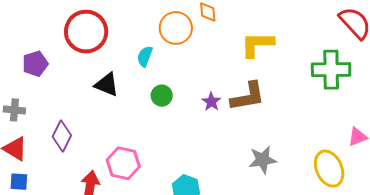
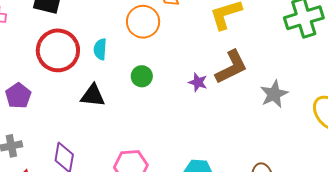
cyan semicircle: (145, 56) -> (100, 49), moved
green circle: (162, 96) -> (142, 76), moved
gray star: (263, 160) -> (274, 94), moved

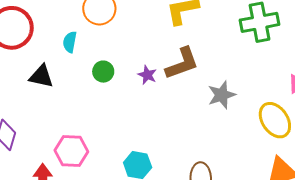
cyan semicircle: (100, 49) -> (70, 42), moved
green circle: (142, 76) -> (103, 72), moved

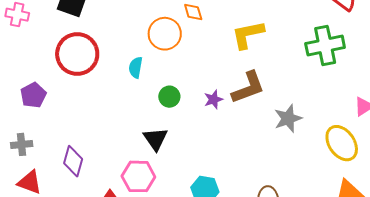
purple star: (147, 75) -> (213, 99), turned 30
black triangle: (41, 76) -> (155, 139), moved, turned 44

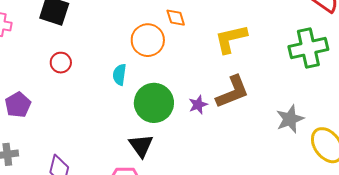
red circle: (77, 54) -> (61, 63), size x0.5
green circle: (169, 97) -> (154, 103), size x1.8
gray star: (288, 119) -> (290, 119), moved

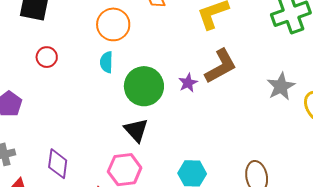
orange circle: (148, 40) -> (113, 24), moved

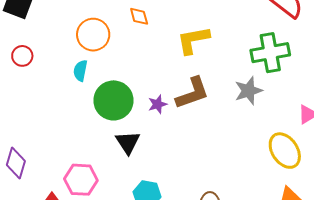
gray star: (281, 86) -> (248, 91), moved
black triangle: (136, 130) -> (128, 142), moved

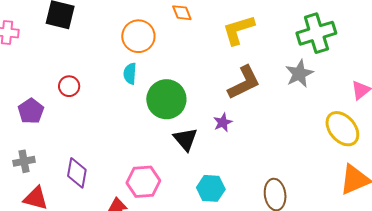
red circle: (22, 56) -> (69, 86), moved
purple star: (158, 104) -> (223, 122), moved

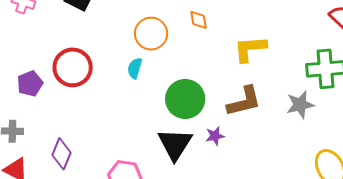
red circle: (69, 86) -> (73, 67), size x1.8
green circle: (166, 99) -> (185, 99), moved
black triangle: (186, 139) -> (175, 144), size x1.4

